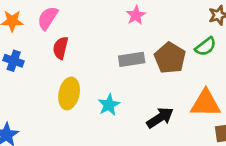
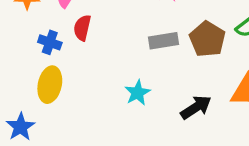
blue cross: (14, 61) -> (50, 42), moved
yellow ellipse: (69, 93) -> (50, 85), moved

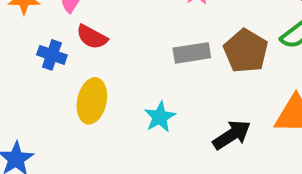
red semicircle: (82, 28) -> (92, 37), turned -75
yellow ellipse: (50, 85) -> (92, 101), moved

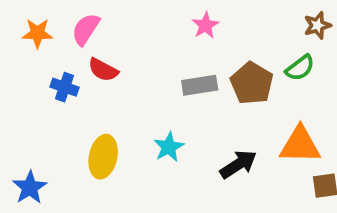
yellow ellipse: (92, 101) -> (103, 157), moved

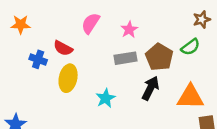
pink star: (205, 25) -> (129, 29), moved
pink semicircle: (86, 29) -> (91, 23), moved
yellow ellipse: (103, 157) -> (68, 78), moved
black arrow: (238, 164) -> (150, 88), moved, turned -30

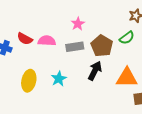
pink semicircle: (91, 23) -> (47, 41), moved, turned 60
yellow ellipse: (68, 78) -> (29, 81), moved

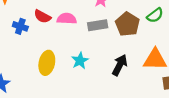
black arrow: (95, 71) -> (120, 65), moved

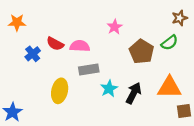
gray rectangle: (98, 25) -> (89, 70), moved
blue cross: (20, 26) -> (33, 54), turned 32
cyan star: (80, 61) -> (109, 89), moved

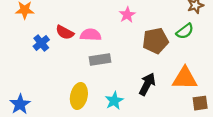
brown pentagon: (141, 52) -> (155, 41), turned 30
cyan star: (109, 89) -> (114, 101), moved
yellow ellipse: (60, 91) -> (79, 96), moved

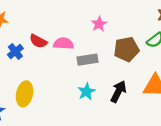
gray rectangle: (100, 59) -> (88, 60), moved
yellow ellipse: (79, 96) -> (25, 94), moved
cyan star: (114, 101) -> (86, 92), moved

